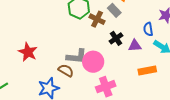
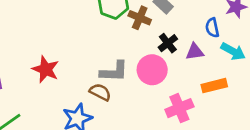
pink circle: (93, 62) -> (152, 70), moved
pink cross: (106, 87) -> (179, 108), moved

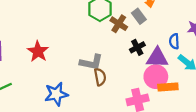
purple triangle: (195, 52) -> (157, 58), size x1.5
pink circle: (152, 70) -> (156, 77), moved
brown semicircle: (100, 92) -> (100, 77), moved, turned 42

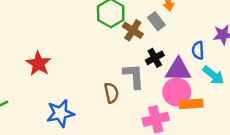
gray L-shape: (91, 62) -> (134, 76), moved, turned -105

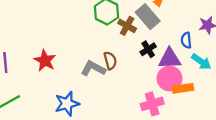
gray rectangle: (156, 21) -> (148, 17), size x1.5
gray L-shape: (134, 76) -> (93, 68), moved, turned -55
brown semicircle: (111, 93) -> (110, 61), moved

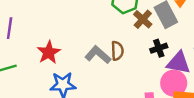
red star: (45, 60) -> (49, 52), moved

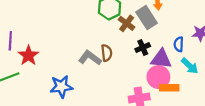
red star: (49, 52) -> (28, 55), moved

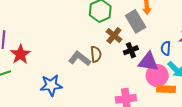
brown cross: (127, 23) -> (114, 36), moved
pink circle: (158, 77) -> (157, 75), moved
orange rectangle: (169, 88) -> (166, 89), moved

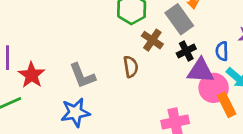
black cross: (131, 50) -> (186, 51), moved
gray L-shape: (80, 58) -> (82, 76), moved, turned -145
orange rectangle: (166, 89) -> (227, 105), turned 66

